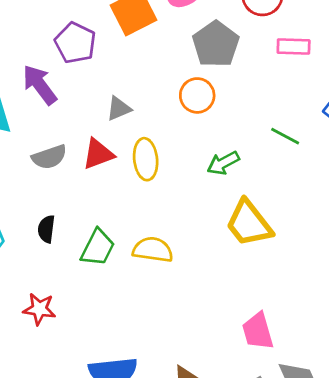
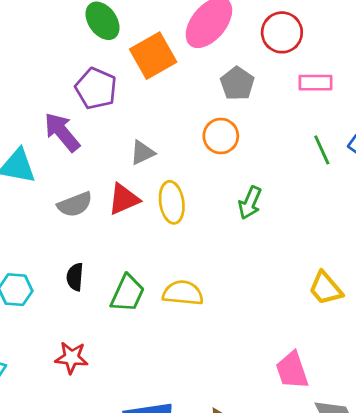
gray pentagon: (216, 44) -> (237, 84), size x0.7
green line: (285, 136) -> (322, 150), moved, turned 40
green arrow: (223, 163) -> (250, 203), turned -36
yellow trapezoid: (249, 223) -> (326, 288), moved, size x0.7

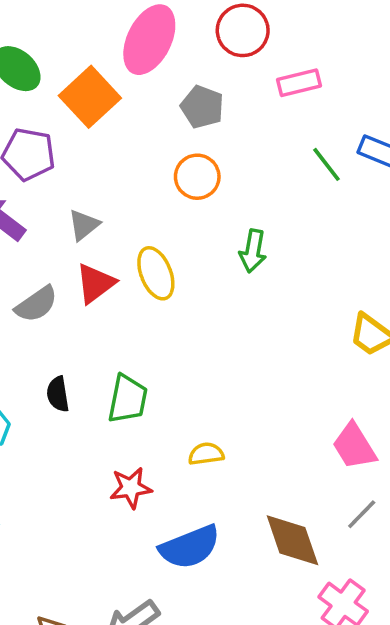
gray triangle: (142, 153) -> (84, 225), moved
yellow semicircle: (183, 293) -> (206, 454), moved, size x0.7
red star: (71, 358) -> (131, 488), moved

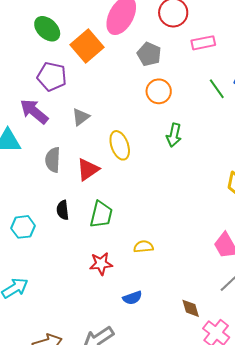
orange circle: (197, 177) -> (159, 91), moved
red triangle: (95, 283) -> (88, 170), moved
gray semicircle: (36, 304) -> (53, 160), turned 125
brown diamond: (292, 540) -> (191, 308), moved, size x0.6
blue semicircle: (190, 547) -> (132, 298), size x0.6

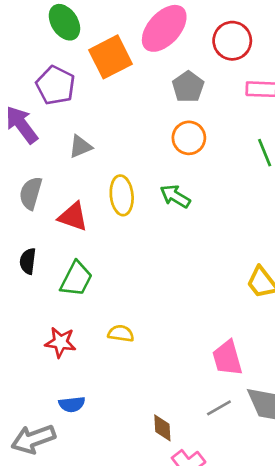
green arrow: (174, 135) -> (175, 196), moved, turned 95
red triangle: (88, 170) -> (73, 217), turned 40
blue semicircle: (132, 298) -> (72, 404), moved

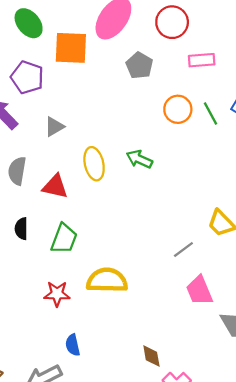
orange square: (111, 57) -> (71, 48), turned 36
orange circle: (189, 138) -> (178, 109), moved
yellow semicircle: (121, 333) -> (107, 280), size x1.8
blue semicircle: (72, 404) -> (73, 345), turned 90
gray line: (219, 408) -> (183, 249), moved

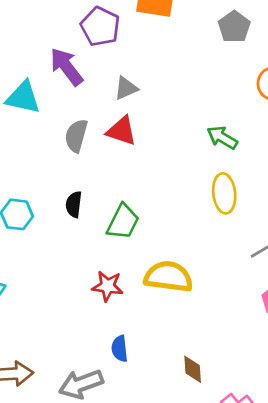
yellow ellipse: (94, 164) -> (224, 193), moved
red triangle: (55, 186) -> (122, 131), moved
brown diamond: (151, 356) -> (193, 369), moved

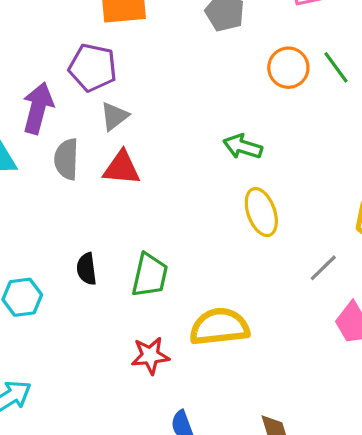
purple pentagon: (100, 27) -> (93, 68), moved
purple arrow: (66, 67) -> (38, 108), turned 66
gray semicircle: (76, 136) -> (66, 159), moved

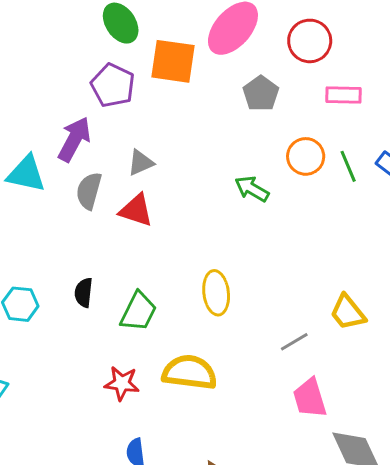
purple pentagon: (93, 68) -> (113, 85), moved
green arrow: (243, 147) -> (252, 189), moved
yellow ellipse: (261, 212) -> (216, 293), moved

